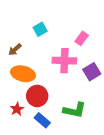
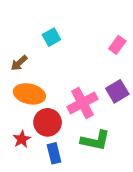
pink rectangle: (82, 38) -> (117, 45), moved
pink cross: (64, 61) -> (82, 103), moved, turned -30
blue rectangle: (42, 120) -> (54, 153), turned 35

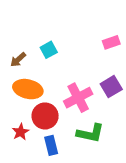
cyan square: (51, 37) -> (49, 50), moved
pink rectangle: (117, 45) -> (111, 42), turned 35

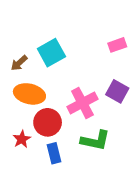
cyan square: (49, 50) -> (51, 53), size x1.5
purple square: (111, 87) -> (117, 91), turned -30

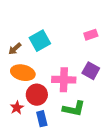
pink cross: (82, 103) -> (64, 80), turned 30

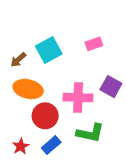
pink rectangle: (91, 35) -> (94, 44), moved
red star: (17, 108) -> (21, 146), moved
blue rectangle: (42, 119) -> (51, 145), turned 63

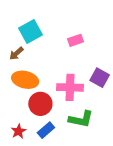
pink rectangle: (94, 44) -> (75, 40), moved
cyan square: (49, 50) -> (31, 32), moved

